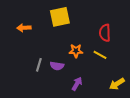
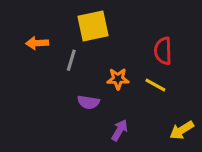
gray line: (39, 65) -> (71, 60), moved

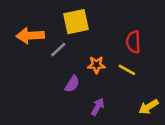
orange arrow: (37, 43) -> (30, 36), size x1.5
gray line: (71, 60) -> (58, 50), turned 30
purple semicircle: (88, 102) -> (72, 84), turned -66

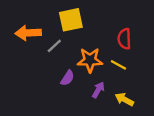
orange star: (96, 65) -> (90, 60), size x1.5
purple arrow: (98, 107) -> (98, 90), moved
yellow arrow: (149, 107) -> (124, 99), moved, turned 60

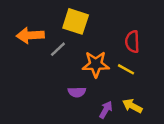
yellow square: (71, 20) -> (76, 21), turned 30
purple semicircle: (67, 78) -> (77, 92), moved, turned 56
purple arrow: (98, 90) -> (106, 110), moved

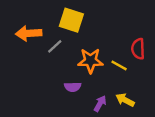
red semicircle: (132, 42) -> (138, 49), moved

